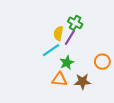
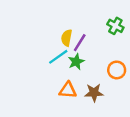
green cross: (75, 23) -> (115, 26), moved
green star: (67, 63) -> (76, 62), moved

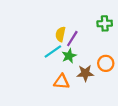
green cross: (115, 26) -> (105, 23), turned -32
brown star: (94, 93) -> (85, 73), moved

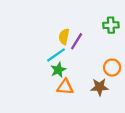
green star: (69, 56) -> (58, 70), moved
brown star: (85, 73) -> (99, 87), moved

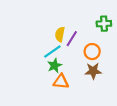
orange circle: (112, 68) -> (92, 52), moved
brown star: (99, 87) -> (93, 71), moved

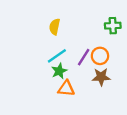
yellow semicircle: (60, 34) -> (55, 27), moved
purple line: (72, 39) -> (84, 57), moved

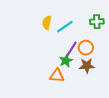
cyan line: (57, 56) -> (65, 27), moved
green star: (59, 71) -> (66, 61), moved

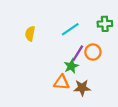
yellow semicircle: (47, 23) -> (30, 34), moved
brown star: (87, 66) -> (82, 88), moved

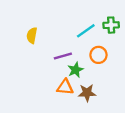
cyan line: (70, 29) -> (86, 31), moved
purple line: (78, 53) -> (63, 56), moved, turned 42

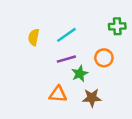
cyan line: (86, 31) -> (66, 35), moved
orange triangle: (65, 87) -> (58, 94), moved

